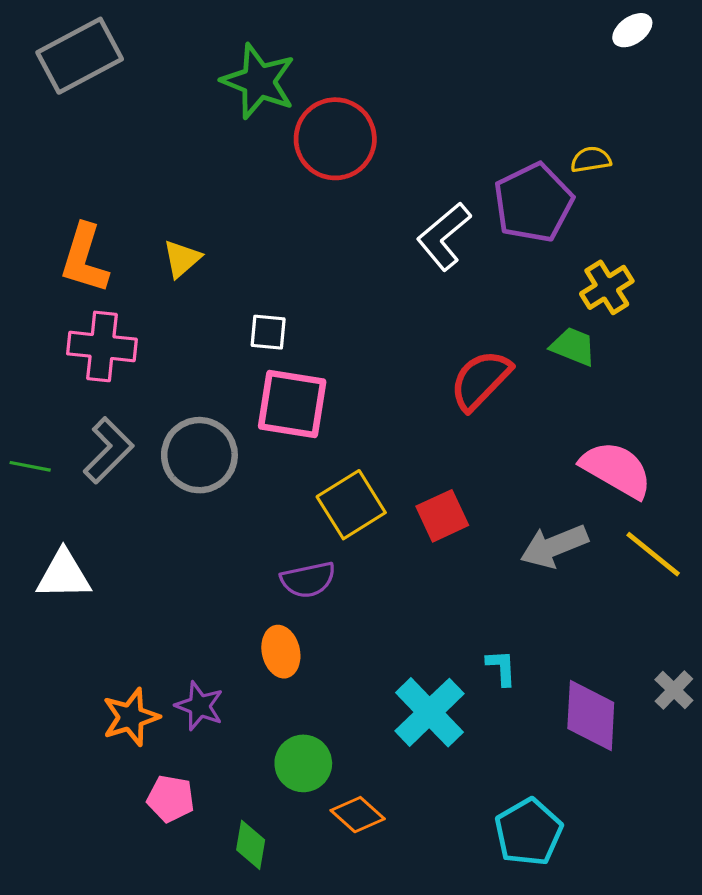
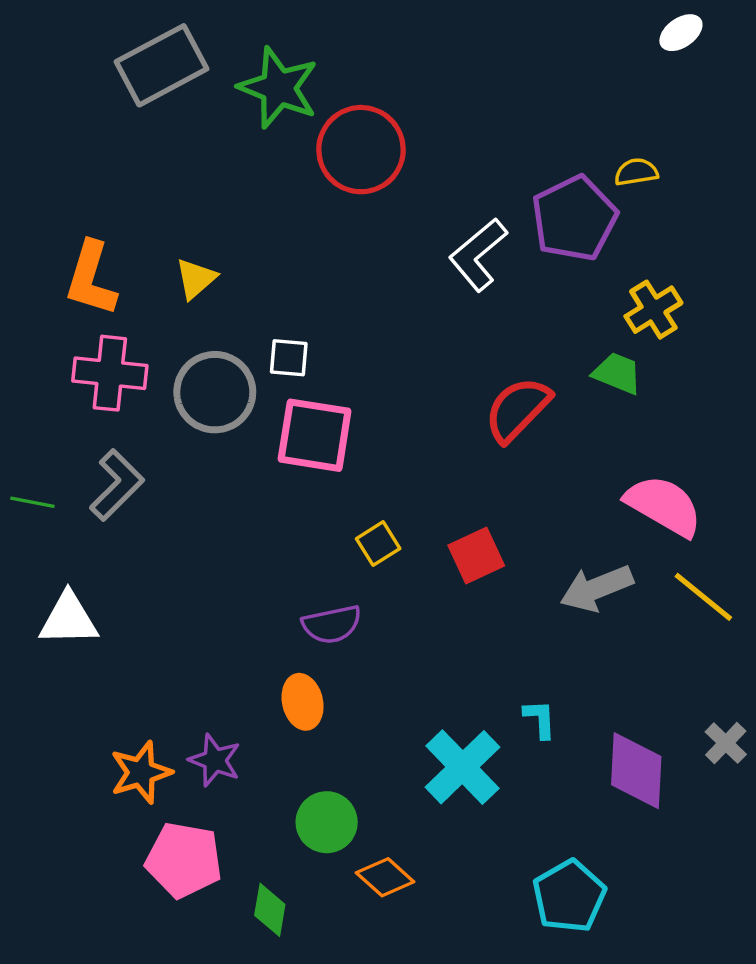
gray rectangle: (80, 56) -> (161, 65), moved
gray circle: (199, 455) -> (215, 392), moved
yellow square: (351, 505) -> (378, 544), size x0.6
pink pentagon: (171, 799) -> (184, 860), size x1.5

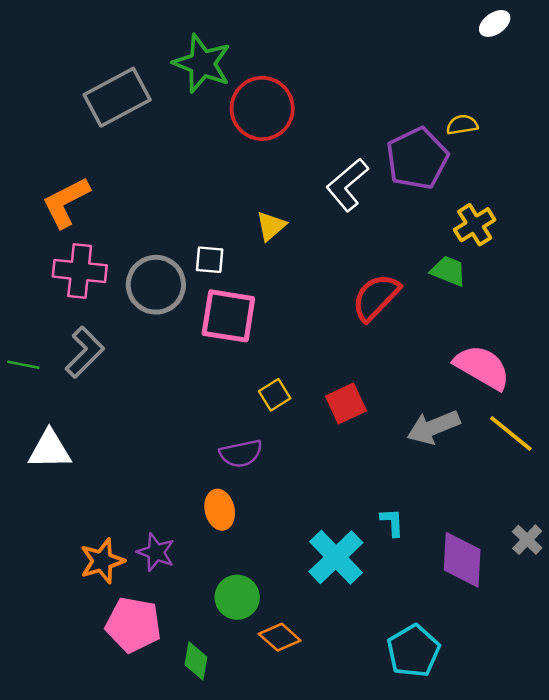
gray rectangle: (161, 65) -> (117, 97), moved
orange L-shape: (91, 279) -> (66, 202), turned 46
yellow triangle: (196, 279) -> (271, 226), moved

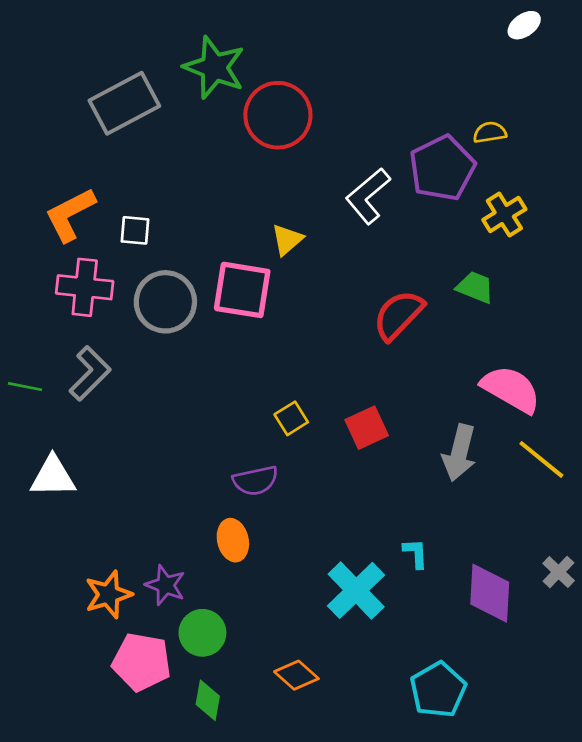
yellow cross: (475, 225) -> (504, 214), moved
white square: (210, 260) -> (135, 230), moved
pink square: (228, 316) -> (242, 290), moved
gray arrow: (433, 427) -> (459, 453), turned -54
green circle: (237, 597) -> (202, 633), moved

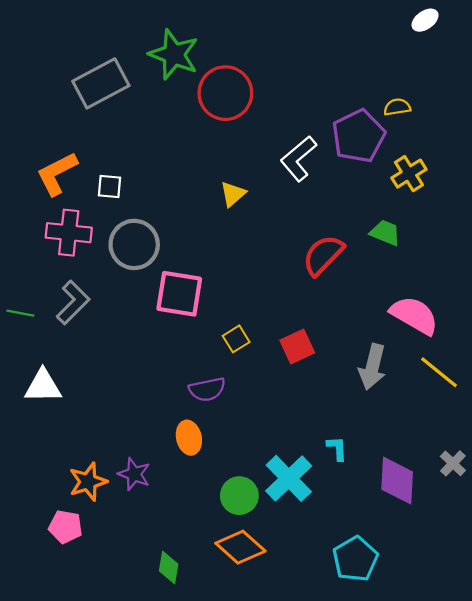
pink square: (242, 290) -> (179, 294), moved
green circle: (202, 633) -> (239, 496), moved
pink pentagon: (142, 662) -> (65, 527), moved, size x0.7
orange diamond: (296, 675) -> (240, 547), size x1.4

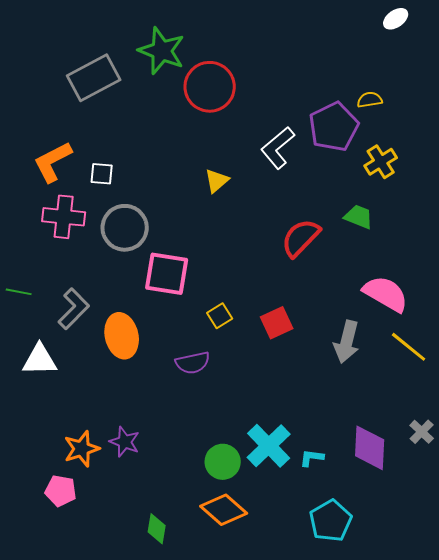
gray L-shape: (73, 302) -> (74, 309), moved
orange ellipse: (189, 438) -> (122, 336), moved, size x1.4
cyan L-shape: (337, 448) -> (312, 458), moved, turned -80

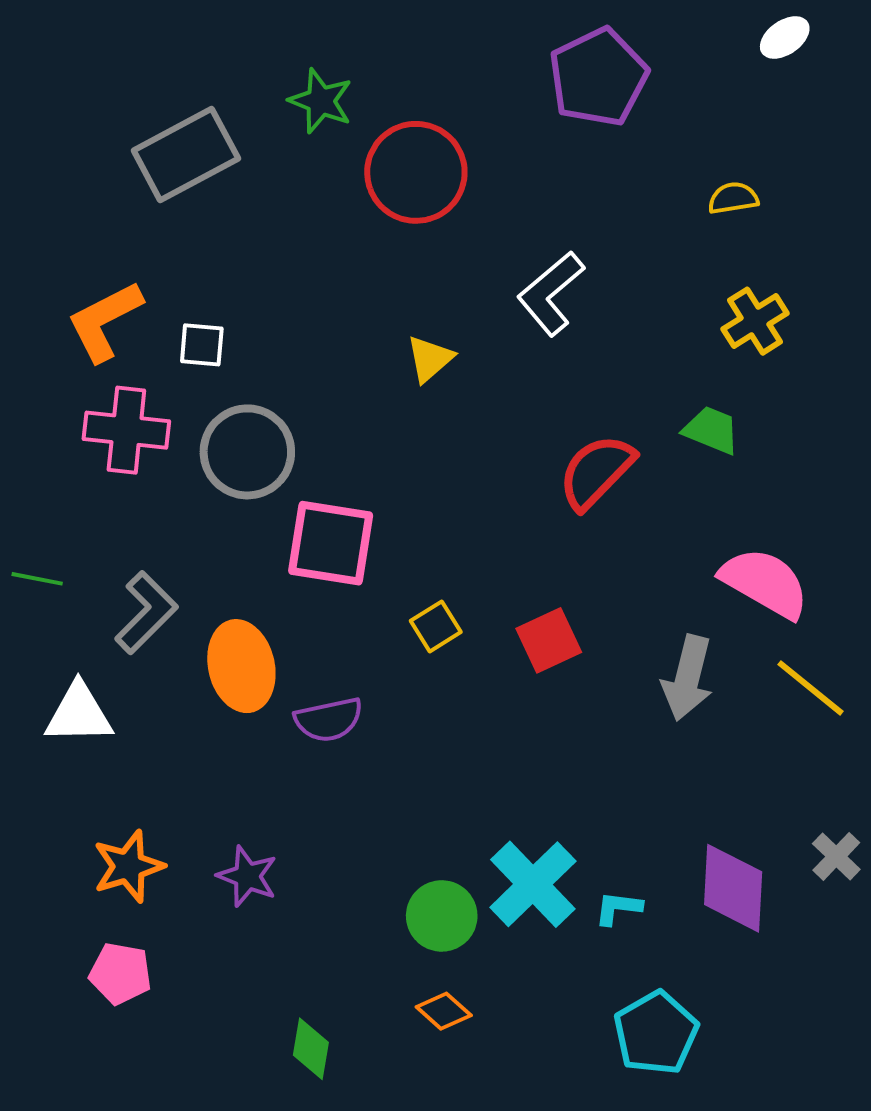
green star: (162, 51) -> (321, 101), size x0.7
purple pentagon: (334, 127) -> (598, 77), moved
purple semicircle: (193, 363) -> (329, 720), moved
orange star: (82, 449) -> (128, 866), moved
orange diamond: (224, 510) -> (444, 1011), size x0.6

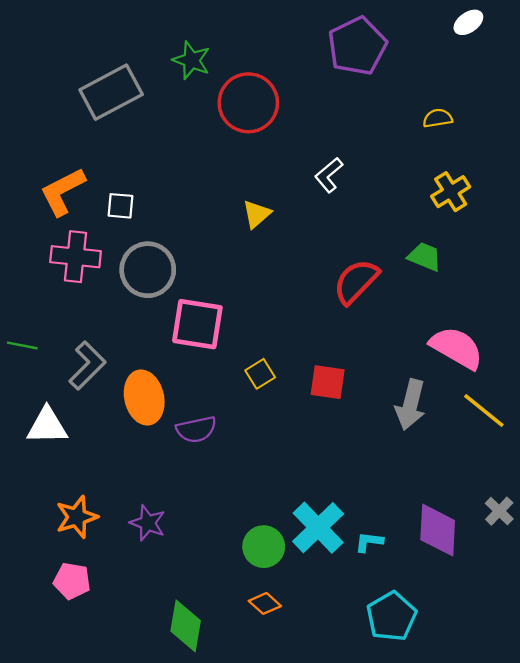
white L-shape: (551, 293) -> (329, 175), size x0.7
red square: (549, 640) -> (328, 382), turned 33
green diamond: (311, 1049) -> (186, 626), size x1.4

